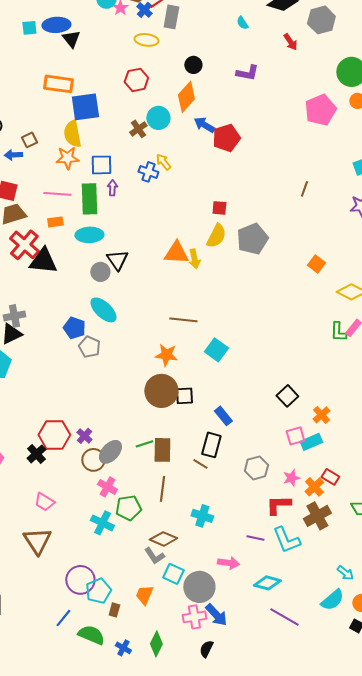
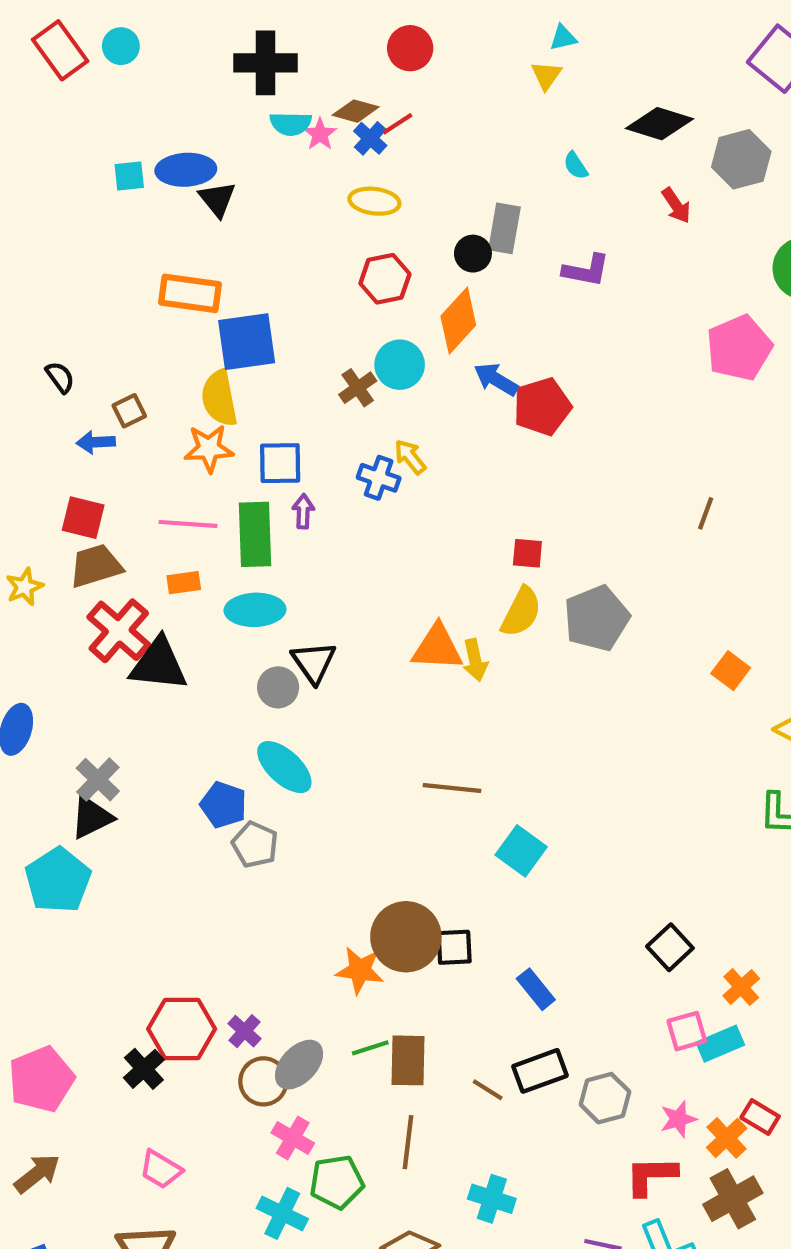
gray rectangle: (171, 17) -> (504, 228), moved
red hexagon: (136, 80) -> (385, 279), moved
gray cross: (14, 316) -> (98, 780), turned -35
orange star: (166, 355) -> (360, 970), moved
black rectangle: (211, 445) -> (540, 1071), moved, turned 55

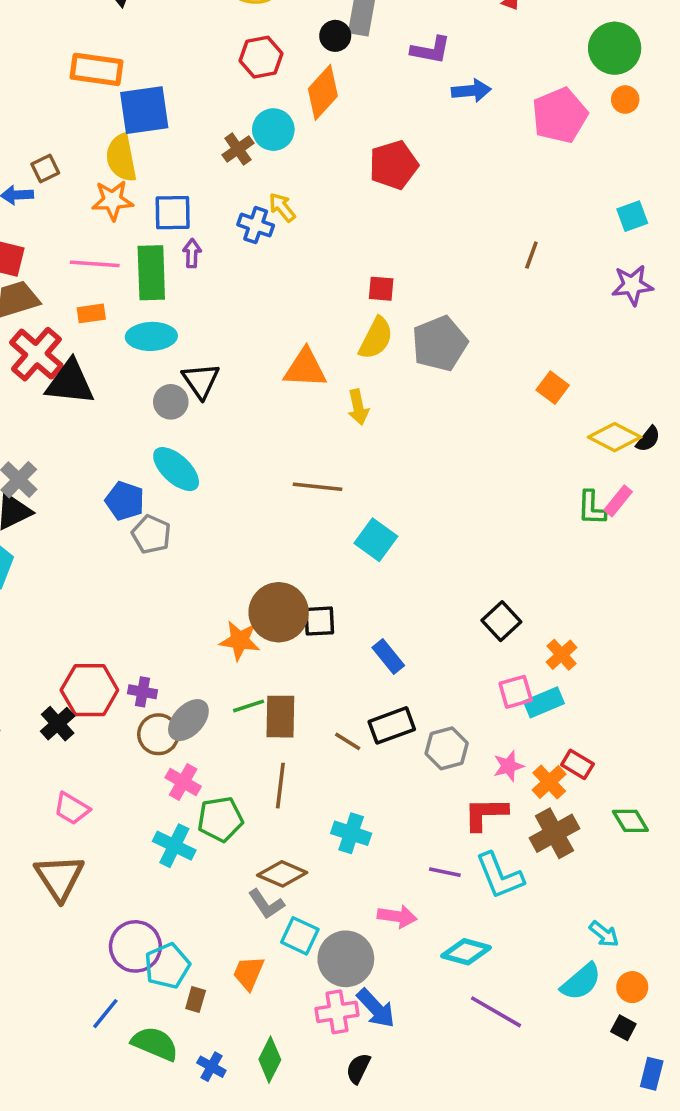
blue arrow: (496, 379) -> (471, 91), moved, turned 144
yellow arrow: (475, 660) -> (358, 407), moved
purple cross: (245, 1031) -> (142, 692), turned -32

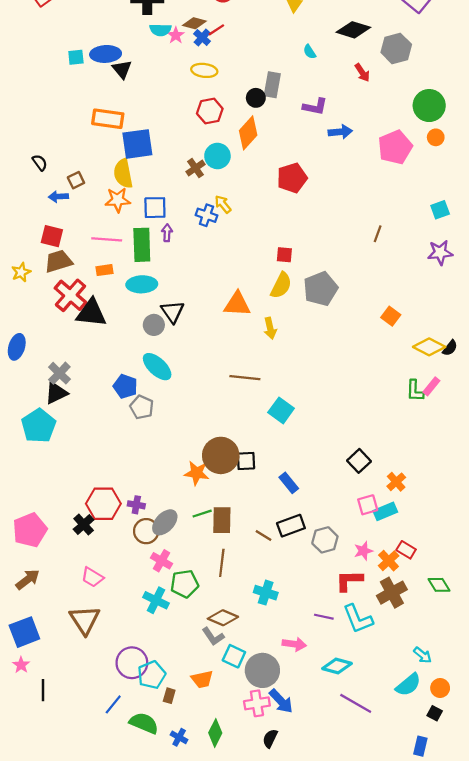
orange trapezoid: (249, 973) -> (202, 679), turned -125
blue rectangle: (652, 1074) -> (420, 746), moved

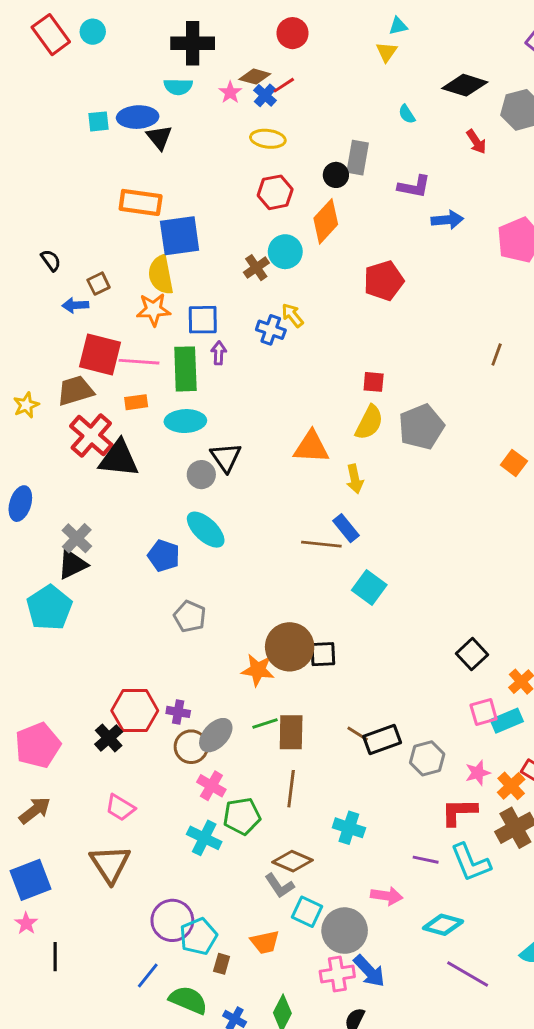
cyan semicircle: (160, 30) -> (178, 87), moved
red square: (52, 236) -> (100, 354), moved, size x1.4
gray pentagon: (142, 407) -> (190, 616), moved
blue rectangle: (289, 483) -> (346, 528), moved
brown line: (264, 536) -> (358, 734), moved

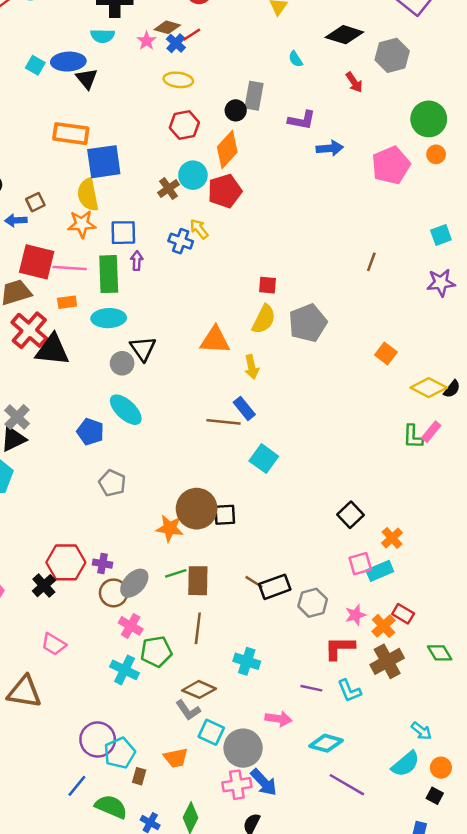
cyan square: (99, 121) -> (35, 65), turned 36
red pentagon: (384, 281) -> (225, 191), moved
cyan L-shape: (471, 863) -> (349, 691), size x0.7
brown triangle: (110, 864) -> (24, 692), moved, turned -48

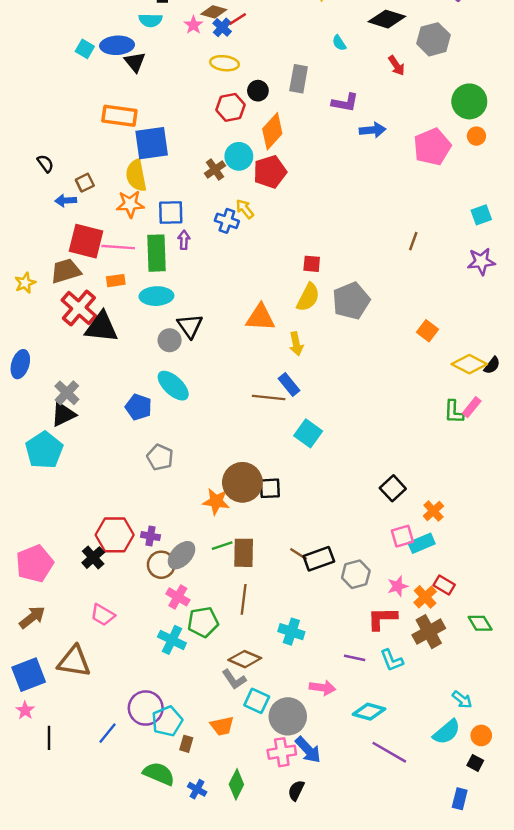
black circle: (236, 110) -> (258, 91), moved
blue line: (77, 786) -> (107, 733), moved

